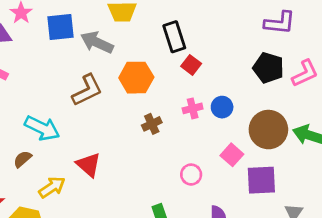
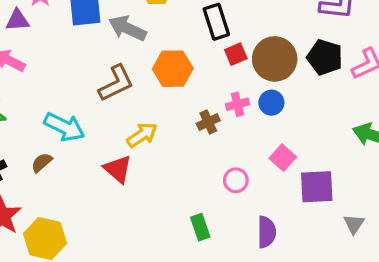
red square: (191, 65) -> (236, 54), turned 30
brown cross: (152, 124) -> (208, 122), moved
brown circle: (268, 130) -> (275, 59), moved
yellow arrow: (52, 187) -> (142, 135), moved

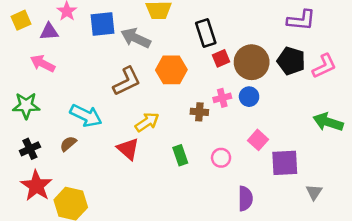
brown cross: (208, 122) -> (199, 112), turned 30
green rectangle: (200, 227) -> (180, 155), moved

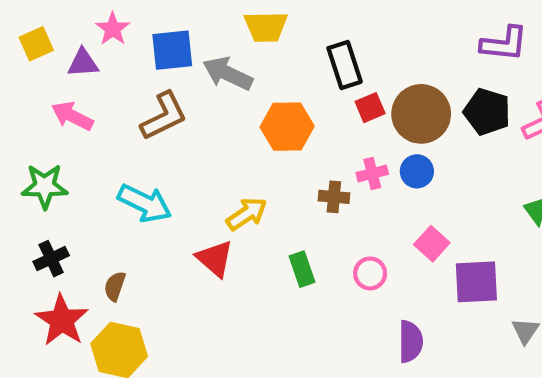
brown L-shape: (127, 81) -> (164, 116), moved
brown semicircle: (68, 144) -> (115, 286), moved, turned -30

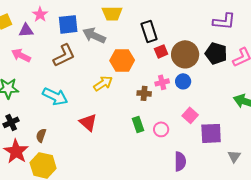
yellow arrow: (247, 214) -> (103, 83), moved
green rectangle: (302, 269) -> (138, 124), moved

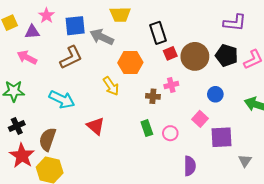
blue circle: (183, 81) -> (215, 94), moved
yellow arrow: (103, 83) -> (111, 86), turned 90
brown semicircle: (41, 135) -> (47, 139), size x1.6

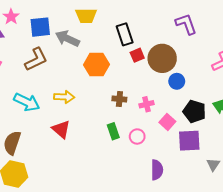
purple L-shape: (235, 23) -> (186, 24), moved, turned -115
black pentagon: (227, 55) -> (194, 111), moved
pink cross: (171, 85) -> (147, 104), moved
yellow arrow: (111, 86) -> (64, 97), moved, turned -54
blue circle: (215, 94) -> (177, 81), moved

